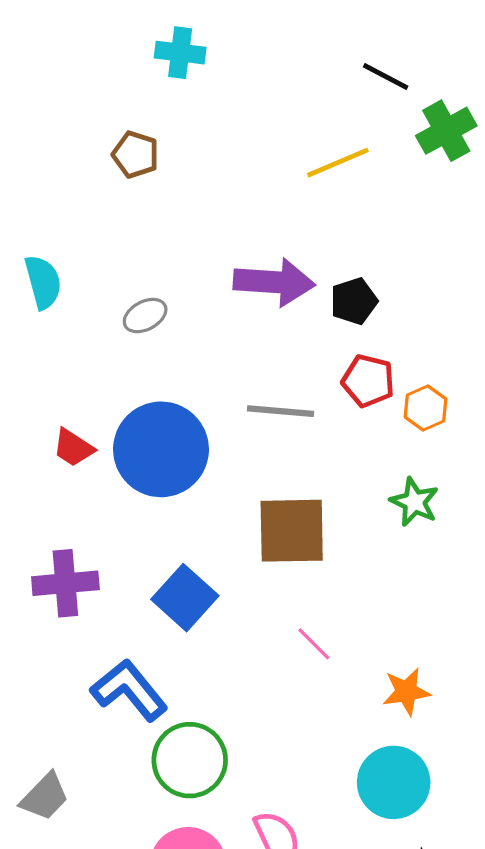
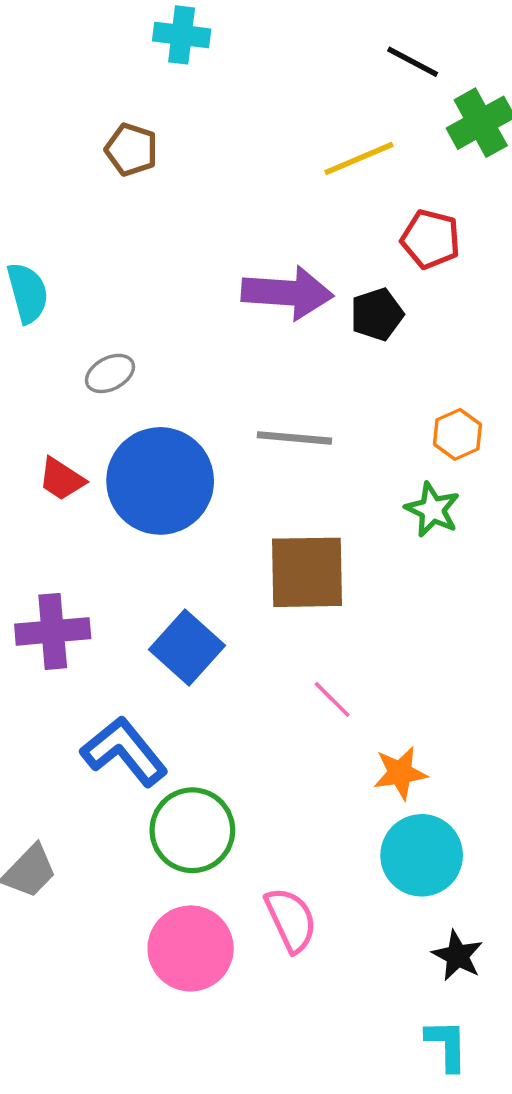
gray ellipse: (145, 316) -> (110, 373), moved
red pentagon: (368, 381) -> (431, 239), moved
green star: (414, 502) -> (432, 510), moved
orange star: (406, 692) -> (400, 773), moved

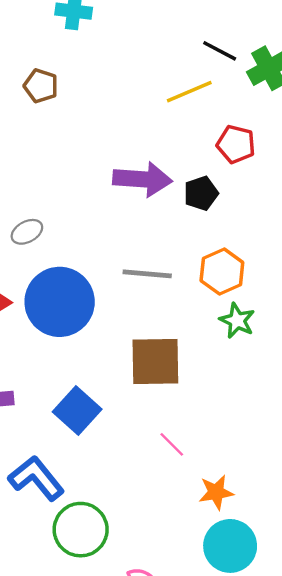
black line: (413, 62) -> (220, 51), moved
orange hexagon: (457, 434) -> (222, 272), moved, size x1.4

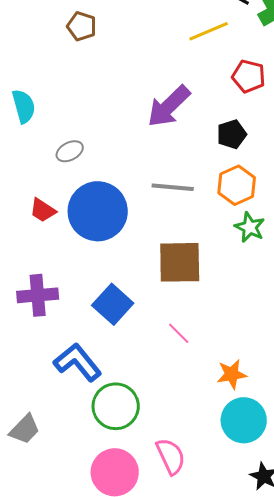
purple arrow: (143, 179) -> (169, 106), turned 132
black pentagon: (201, 193) -> (232, 134), moved
pink line: (172, 444) -> (179, 333), moved

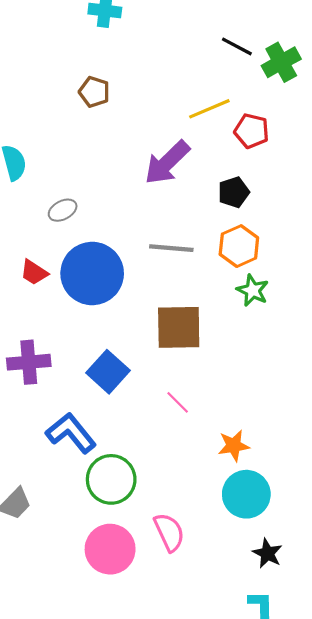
brown pentagon: (82, 26) -> (94, 92), moved
yellow line: (209, 31) -> (209, 109), moved

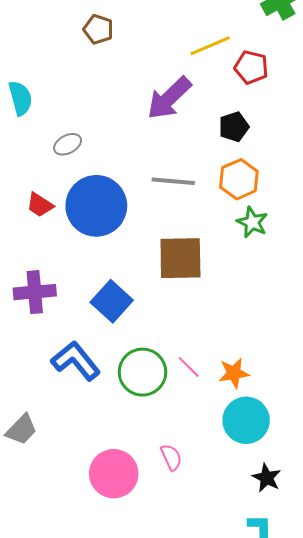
pink line: (178, 402) -> (189, 367), moved
green circle: (111, 479) -> (142, 372), moved
pink semicircle: (169, 532) -> (171, 457), size x0.7

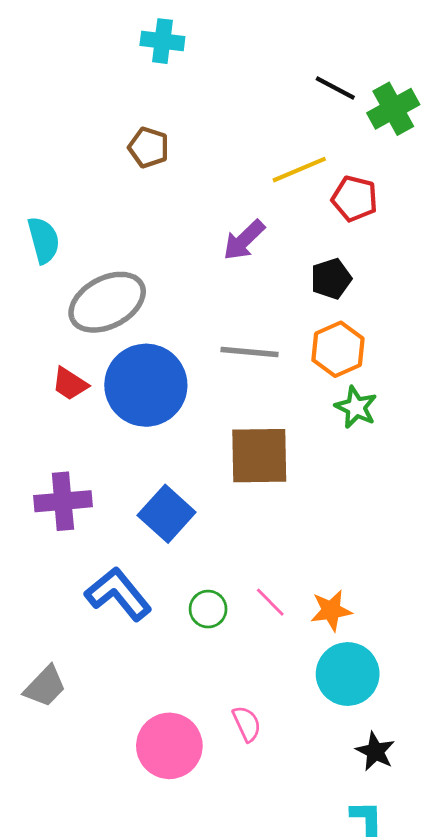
purple arrow: (169, 98) -> (244, 240), size x0.7
gray ellipse: (68, 144) -> (107, 302), size x2.0
green circle: (142, 372) -> (208, 609), size x0.6

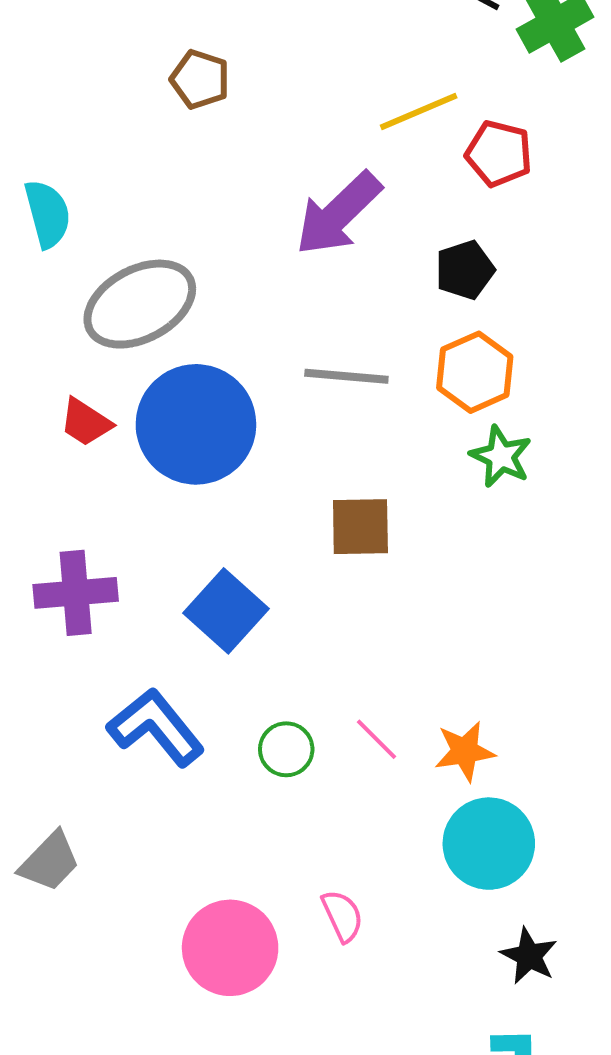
purple arrow: (244, 240) -> (338, 214), size x1.4
brown square: (259, 456) -> (360, 527), size x0.7

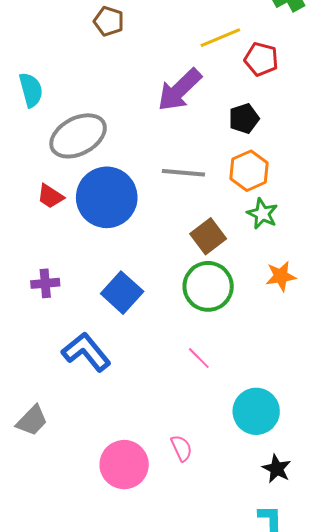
brown square: (360, 527) -> (208, 236), moved, turned -36
purple cross: (76, 593) -> (45, 283), size x0.7
green circle: (286, 749) -> (208, 286), moved, size x1.8
orange star: (465, 751) -> (281, 276), moved

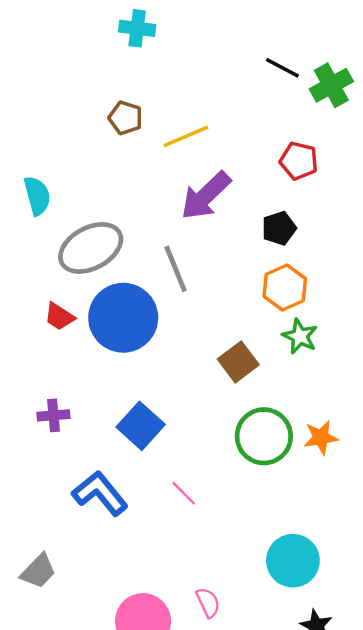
yellow line: (220, 38) -> (186, 136), moved
gray line: (183, 173) -> (176, 269), moved, turned 63
orange star: (281, 276) -> (321, 437), moved
green circle: (208, 286) -> (264, 436), moved
pink line: (199, 358) -> (184, 493), moved

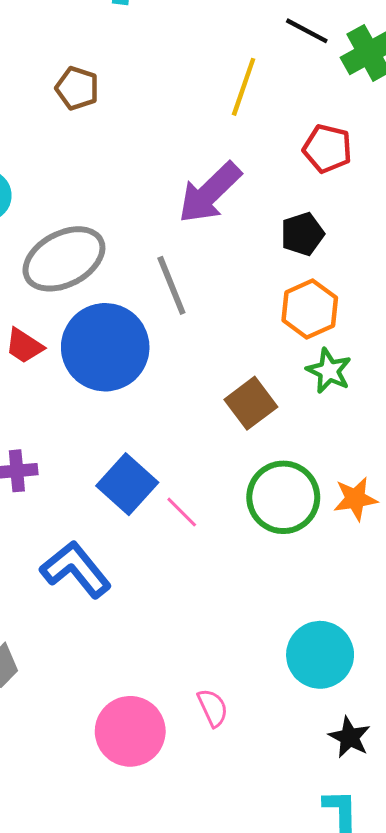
brown pentagon: (126, 118) -> (77, 88), moved
yellow line: (186, 136) -> (244, 87), moved, turned -48
pink line: (184, 493) -> (182, 512), moved

